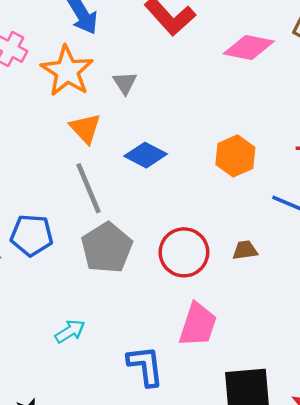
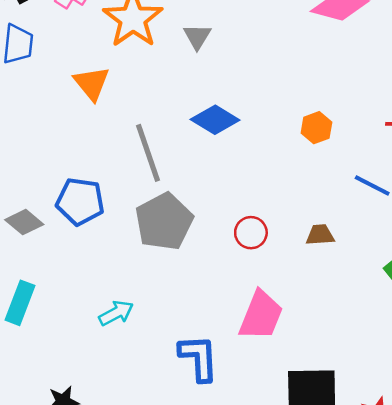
orange triangle: (85, 128) -> (92, 83), moved
orange hexagon: (235, 156) -> (316, 128), size x0.7
red circle: (184, 252) -> (251, 233), size x0.6

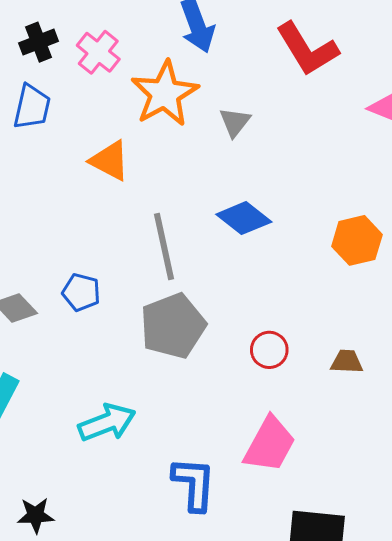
orange triangle: (92, 83) -> (110, 161), turned -30
orange hexagon: (316, 128) -> (357, 240), size x1.4
blue pentagon: (80, 201) -> (81, 292), size x0.7
cyan arrow: (116, 313) -> (107, 423), size x1.4

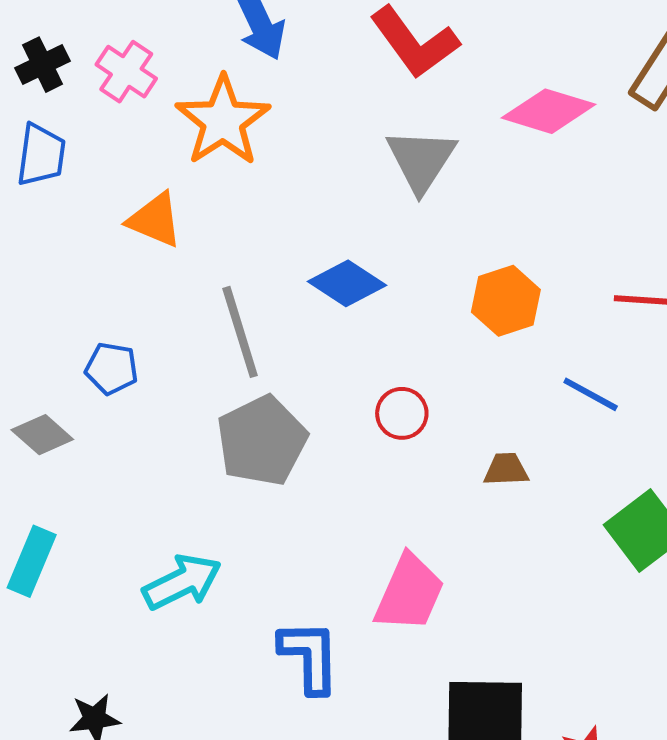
gray triangle: (235, 122) -> (421, 160), moved, size x1.6
blue pentagon: (81, 292) -> (112, 368), moved
red circle: (269, 350) -> (402, 413), moved

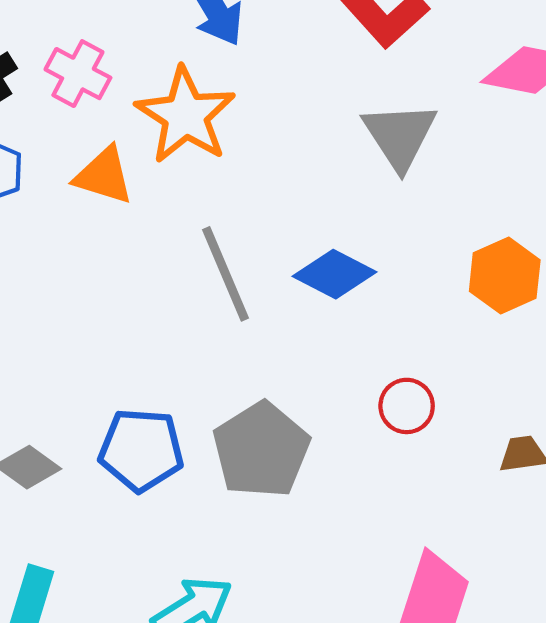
orange triangle: (155, 220) -> (104, 176), moved
gray line: (240, 332) -> (225, 274), moved
blue pentagon: (112, 368) -> (141, 450), moved, size x1.5

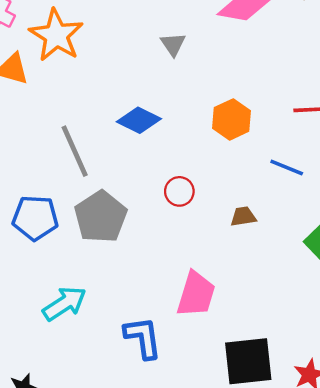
gray triangle: (400, 136) -> (173, 44), size x0.6
gray line: (225, 274) -> (75, 151), moved

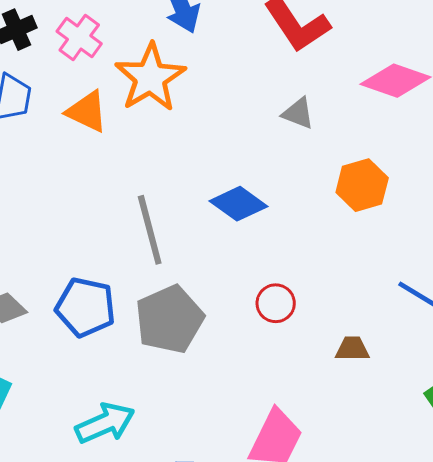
gray triangle: (173, 44) -> (298, 113), turned -44
orange hexagon: (232, 119) -> (362, 185), moved

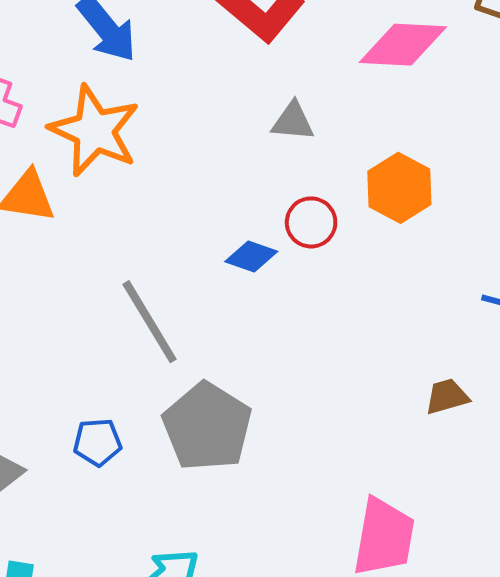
blue diamond: (238, 204) -> (251, 256), size x0.7
red circle: (276, 303) -> (311, 222), moved
blue pentagon: (86, 307) -> (97, 442), size x0.6

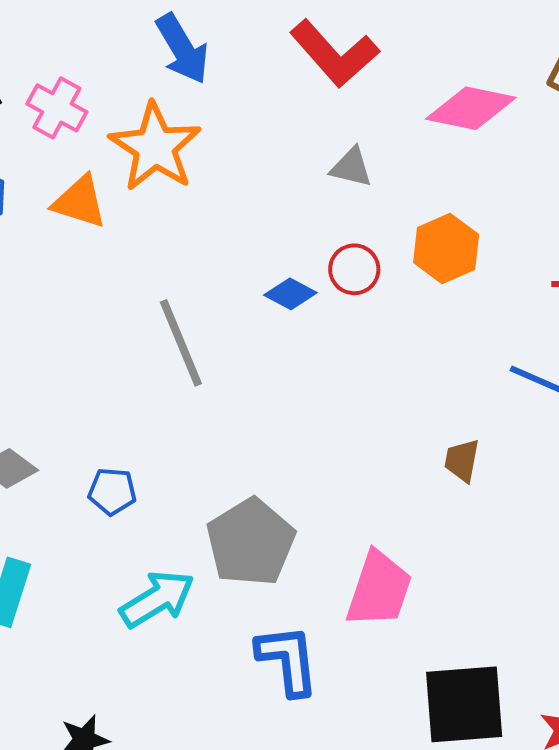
brown trapezoid: (447, 396) -> (462, 460), turned -72
gray pentagon: (207, 427) -> (251, 542), moved
blue pentagon: (97, 442) -> (112, 491), moved

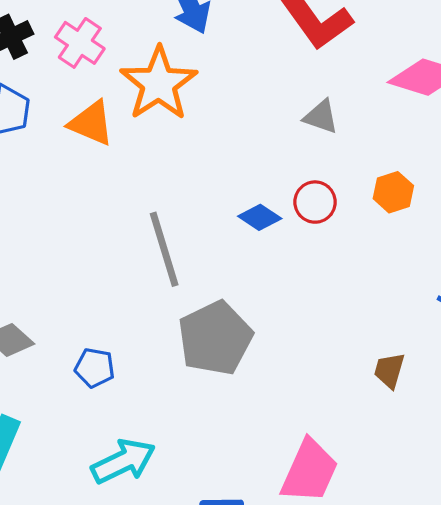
orange hexagon: (446, 249) -> (393, 192), size x0.7
gray pentagon: (251, 542) -> (215, 338), moved

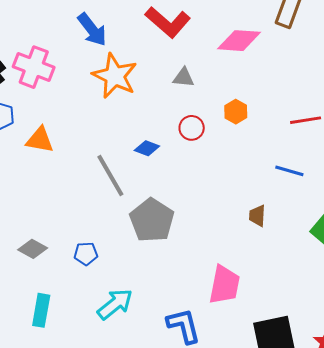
pink cross: (80, 43) -> (34, 67), size x1.4
orange star: (159, 84) -> (115, 76), moved
orange triangle: (91, 123) -> (40, 140), moved
blue diamond: (260, 217) -> (147, 148), moved

